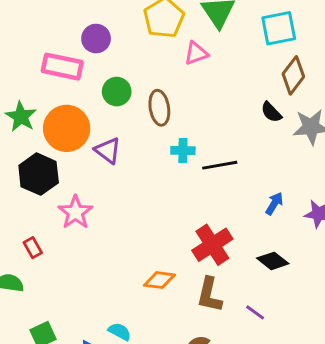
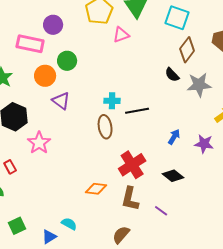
cyan square: (279, 28) -> (177, 18), turned 30
brown ellipse: (159, 108) -> (105, 127), moved
orange circle: (67, 128) -> (45, 76), moved, size x0.7

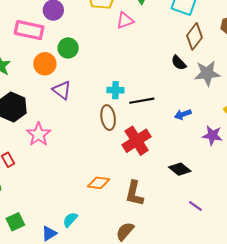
blue arrow: (174, 137) -> (183, 114), moved, turned -140
red cross: (132, 165) -> (137, 141), moved
purple line: (161, 211) -> (196, 206), moved
cyan semicircle: (69, 224) -> (70, 220), turned -77

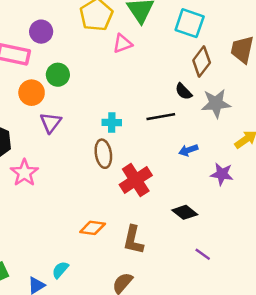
purple triangle: (62, 90) -> (51, 123), turned 30
black line: (142, 101) -> (161, 117), moved

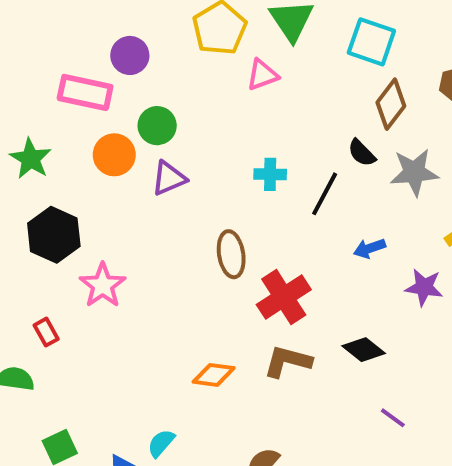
black line: (161, 117) -> (325, 194), turned -52
purple triangle: (51, 123) -> (169, 178), moved, turned 30
cyan cross: (112, 123) -> (270, 174), moved
brown L-shape: (133, 240) -> (288, 361), moved, turned 92

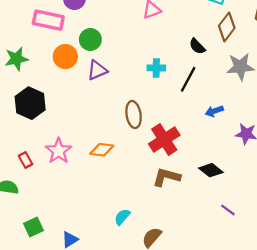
black semicircle: (362, 153) -> (197, 46), moved
green star: (30, 159) -> (16, 59), turned 30
pink star: (103, 285) -> (59, 151), moved
orange diamond: (214, 375) -> (102, 150), moved
cyan semicircle: (161, 443) -> (122, 217), moved

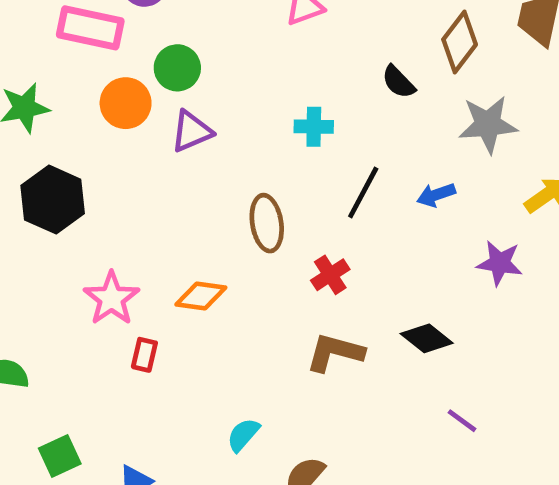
black line: (188, 79) -> (363, 193), moved
blue arrow: (214, 111) -> (436, 195), moved
red cross: (164, 140) -> (330, 275), size x0.6
red rectangle: (26, 160) -> (144, 355), moved, turned 42

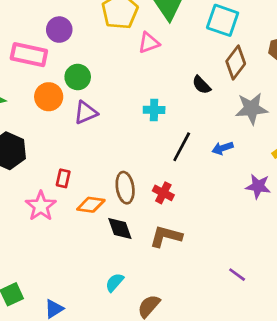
brown ellipse: (267, 223) -> (125, 188), moved
red cross: (330, 275) -> (163, 193), turned -30
black diamond: (427, 338) -> (120, 228), moved, turned 32
red rectangle: (144, 355) -> (63, 178), moved

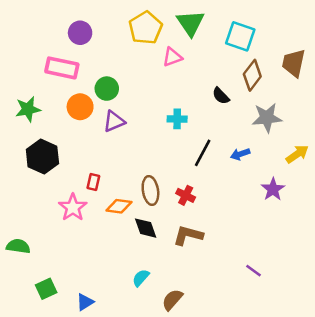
purple circle: (59, 30) -> (80, 33), moved
purple star: (258, 186) -> (273, 189), turned 30

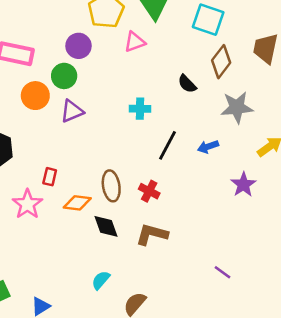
purple circle: (80, 33) -> (78, 46), moved

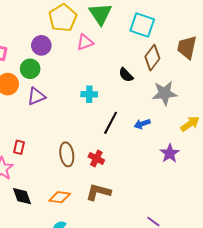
orange diamond: (77, 203) -> (60, 197), moved
black diamond: (106, 226) -> (22, 196), moved

